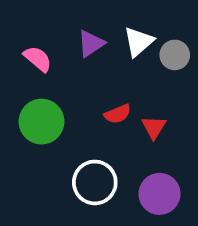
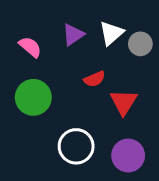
red semicircle: (118, 114) -> (94, 79), moved
red triangle: (154, 127) -> (124, 102), size x1.4

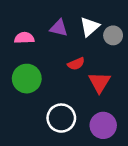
purple triangle: (73, 35) -> (59, 28), turned 48
pink semicircle: (30, 47) -> (24, 38), turned -42

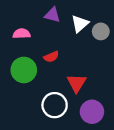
purple triangle: (59, 28) -> (52, 15), moved
red semicircle: (76, 64) -> (51, 57), moved
red triangle: (100, 82) -> (77, 83), moved

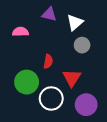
gray circle: (101, 31) -> (82, 45), moved
red semicircle: (51, 57) -> (48, 62), moved, turned -56
green circle: (24, 70) -> (27, 82), moved

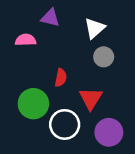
purple triangle: (49, 14) -> (50, 18), moved

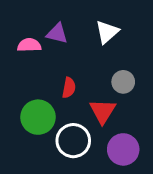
purple triangle: (50, 18) -> (57, 33), moved
gray circle: (104, 57) -> (123, 82), moved

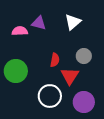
red semicircle: (69, 88) -> (55, 60), moved
green circle: (38, 117) -> (16, 71), moved

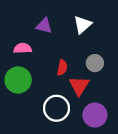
pink semicircle: (20, 31) -> (23, 48), moved

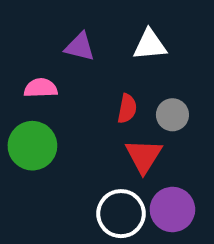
white triangle: (82, 25) -> (150, 45), turned 36
red semicircle: (62, 68) -> (127, 109), moved
white circle: (57, 108) -> (121, 214), moved

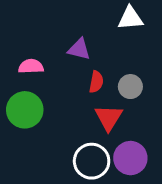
white triangle: (150, 45) -> (130, 18), moved
purple triangle: (80, 47) -> (79, 49), moved

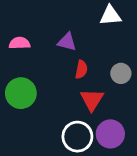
pink semicircle: (31, 66) -> (20, 43), moved
gray circle: (130, 87) -> (121, 73), moved

